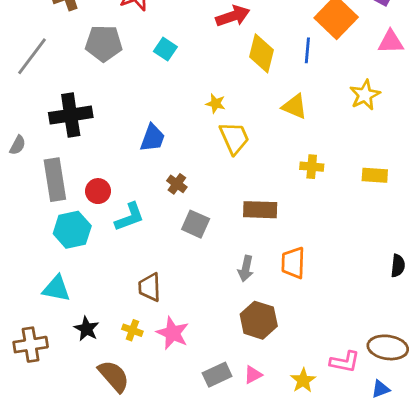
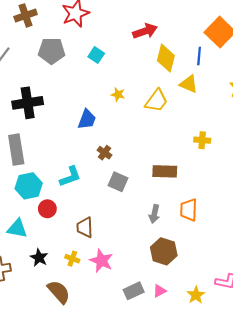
yellow star: (216, 104) -> (118, 94), moved
yellow triangle: (295, 106) -> (189, 84), moved
yellow trapezoid: (234, 138) -> (156, 101), moved, turned 60
red circle: (98, 191) -> (47, 209), moved

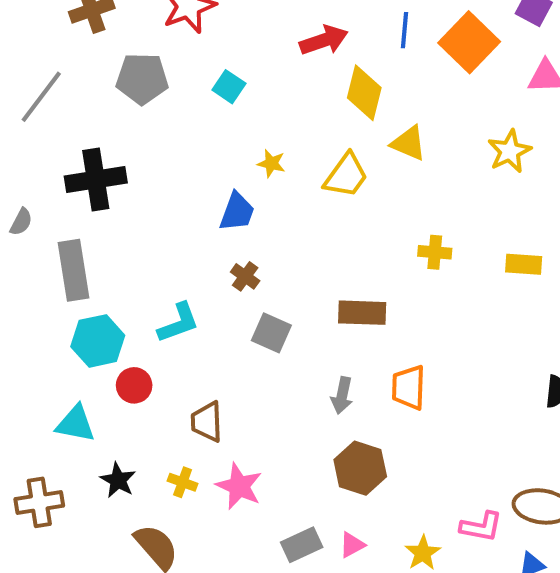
blue line: (199, 56) -> (405, 30), moved
blue trapezoid: (87, 119) -> (237, 212), moved

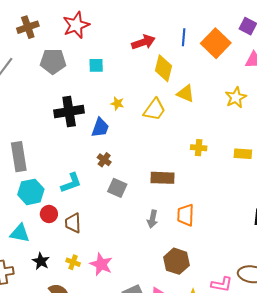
cyan square: (229, 87) -> (96, 65), turned -35
black cross: (96, 180) -> (69, 112), moved
brown trapezoid: (207, 422) -> (73, 223), moved
brown hexagon: (360, 468) -> (177, 261), moved

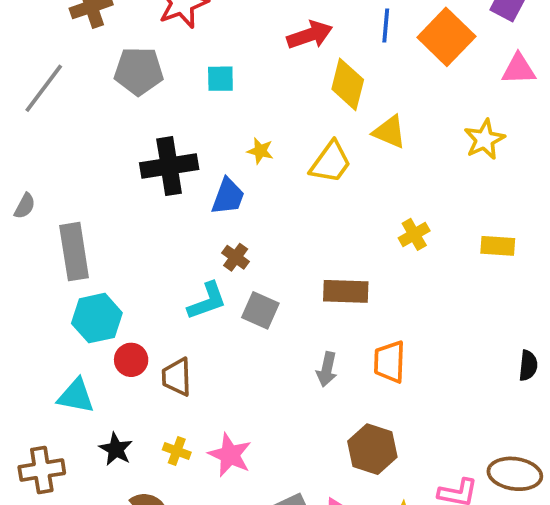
yellow cross: (199, 148) -> (414, 234), turned -35
cyan L-shape: (71, 183) -> (207, 301), moved

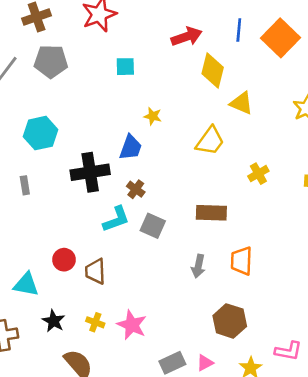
gray pentagon: (139, 71) -> (51, 61), moved
yellow trapezoid: (331, 162) -> (210, 141), moved
black cross: (169, 166) -> (90, 172), moved
gray rectangle: (74, 252) -> (25, 185), size x0.5
cyan hexagon: (97, 318) -> (41, 133), moved

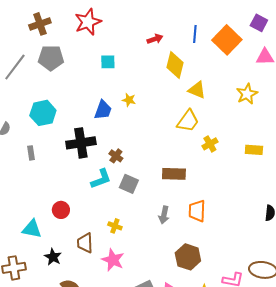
red arrow: (187, 37) -> (155, 39), size x0.7
yellow trapezoid: (210, 141) -> (188, 121), moved
blue trapezoid: (131, 147) -> (103, 110), moved
brown trapezoid: (95, 271) -> (85, 243), moved
yellow cross: (95, 322) -> (115, 226), moved

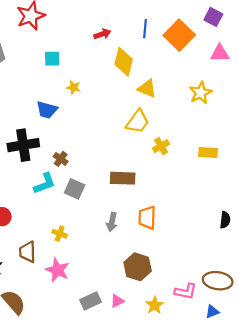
yellow star: (129, 100) -> (73, 87), moved
blue trapezoid: (103, 110) -> (47, 110), turned 85

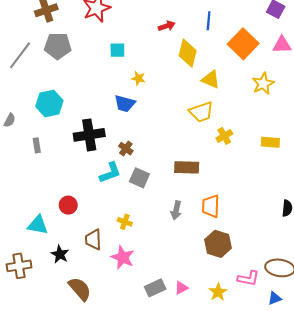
orange square: (179, 35) -> (243, 44), moved
blue trapezoid: (47, 110) -> (125, 103), moved
yellow trapezoid: (138, 122) -> (201, 112), turned 35
brown hexagon: (138, 267) -> (218, 244), moved

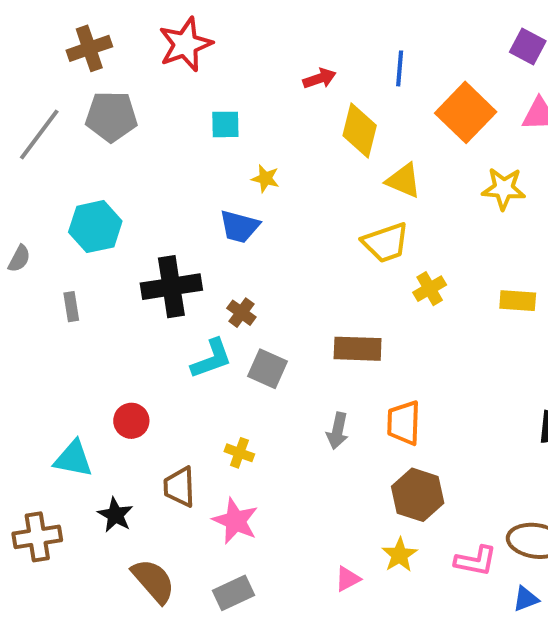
yellow star: (263, 84) -> (504, 189), turned 30
gray rectangle: (155, 288) -> (233, 593), moved
yellow star: (218, 292) -> (400, 555), moved

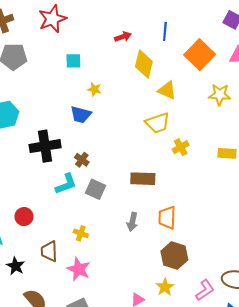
pink L-shape: (476, 561) -> (205, 290), turned -45

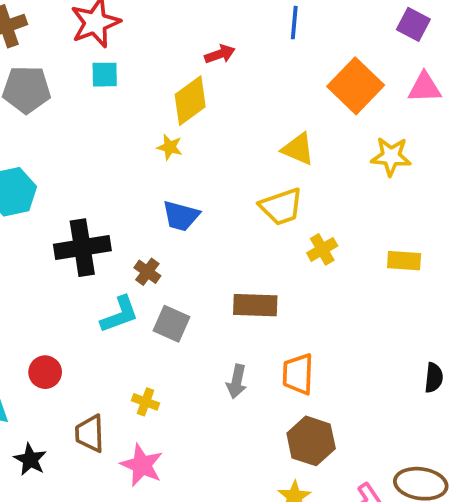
blue line: (165, 31) -> (294, 23), moved
cyan square: (73, 61) -> (105, 75), moved
yellow diamond: (144, 64) -> (190, 101), moved, turned 40
blue trapezoid: (81, 115) -> (181, 216), moved

